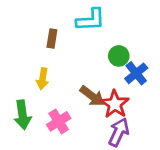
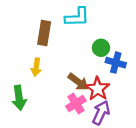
brown rectangle: (52, 39) -> (44, 33), size x1.5
blue cross: (136, 73) -> (116, 63), turned -36
pink cross: (59, 121) -> (76, 104), moved

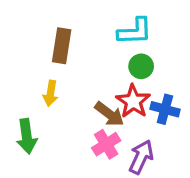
cyan L-shape: (77, 17) -> (135, 31), moved
blue cross: (116, 63) -> (165, 109), moved
red star: (98, 89) -> (133, 101), moved

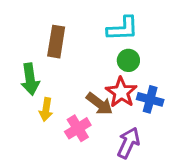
yellow arrow: (50, 93) -> (46, 110), moved
green arrow: (27, 136) -> (30, 79), moved
pink cross: (106, 144) -> (78, 128), moved

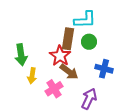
brown rectangle: (56, 42) -> (68, 39), moved
red star: (121, 92) -> (60, 56), moved

